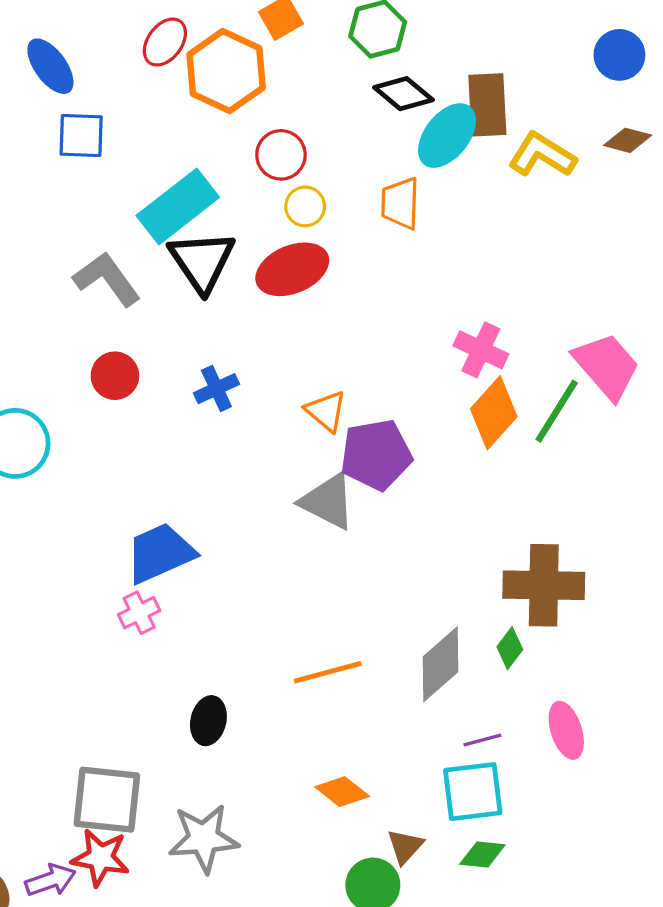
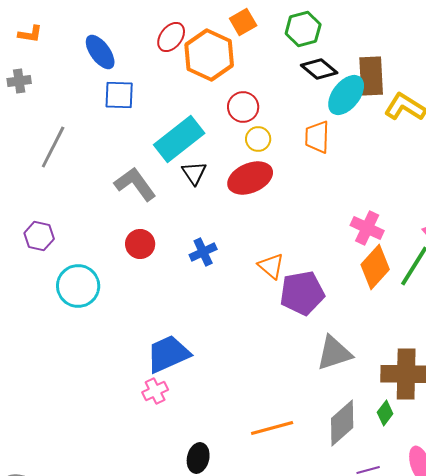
black triangle: (202, 261) -> (194, 173), size x0.6
gray triangle: (328, 501) -> (334, 353), moved, turned -45

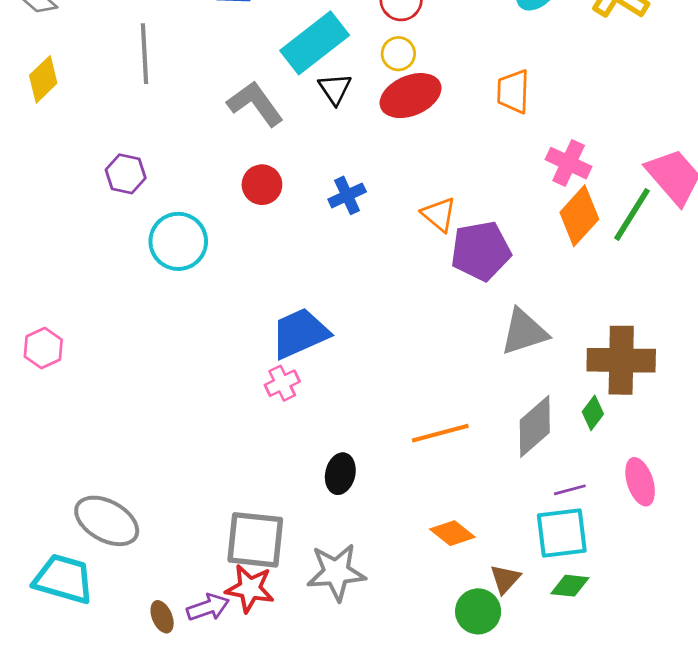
orange trapezoid: (317, 137) -> (513, 91), moved
yellow circle: (258, 139) -> (398, 54), moved
gray line: (53, 147) -> (144, 54), turned -30

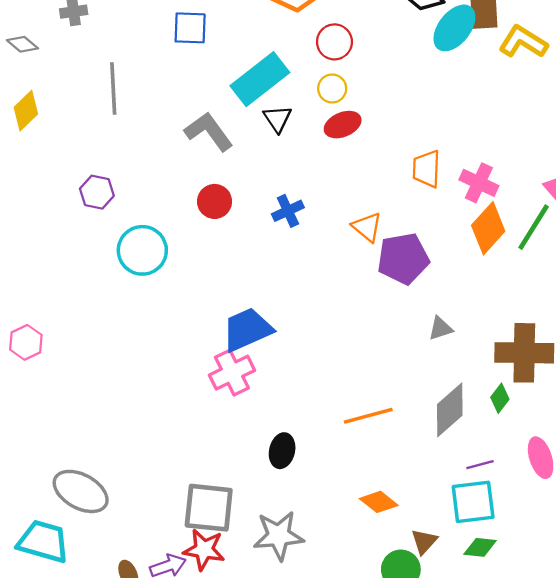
orange trapezoid: (513, 91) -> (426, 169), moved
red ellipse: (411, 96) -> (343, 125), size x0.7
gray triangle: (524, 332) -> (440, 328), size x0.6
pink cross: (282, 383) -> (232, 373), size x1.5

